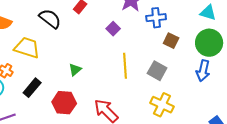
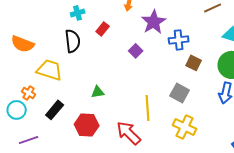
black semicircle: (50, 19) -> (73, 41), turned 45
yellow line: (125, 66) -> (148, 108), moved
green triangle: (75, 70) -> (98, 92), turned 32

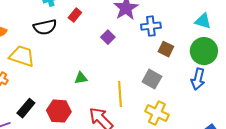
black semicircle: (73, 41) -> (45, 27), turned 85
green triangle: (98, 92) -> (81, 78), moved
black rectangle: (55, 110) -> (26, 108), moved

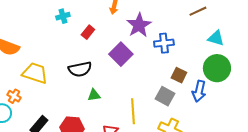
black semicircle: (45, 27) -> (80, 69), moved
purple square: (108, 37) -> (121, 54), size x1.6
brown square: (166, 49) -> (179, 75), moved
blue arrow: (198, 79) -> (199, 91), moved

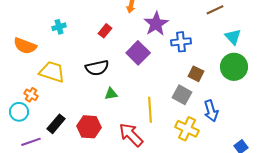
cyan cross: (63, 16) -> (59, 27), moved
cyan triangle: (216, 38) -> (233, 37), turned 30
blue arrow: (199, 91) -> (211, 111), moved, turned -30

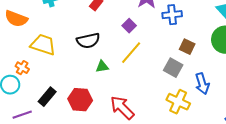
purple square: (138, 53) -> (129, 26), size x0.6
yellow line: (150, 110) -> (131, 53), moved, turned 45

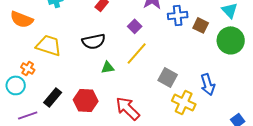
brown square: (187, 47) -> (201, 25), moved
gray square: (173, 68) -> (168, 77), moved

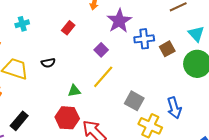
brown square: (201, 25) -> (167, 49), turned 35
black semicircle: (94, 41) -> (48, 63), moved, size x0.6
red hexagon: (86, 100) -> (67, 118), moved

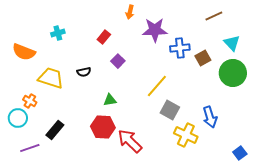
purple star: (119, 21) -> (155, 30), turned 30
purple square: (101, 50) -> (118, 61), moved
yellow line: (103, 77) -> (157, 86), moved

